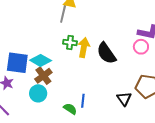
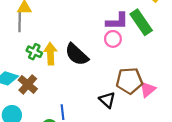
green cross: (70, 43) -> (34, 52), turned 32
brown cross: (43, 76) -> (28, 84), moved

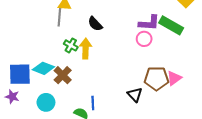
green rectangle: (141, 22) -> (171, 25), turned -30
black semicircle: (77, 54) -> (95, 24), moved, size x0.7
pink triangle: (148, 89) -> (174, 78), moved

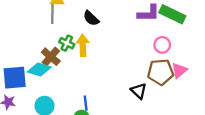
pink circle: (144, 39) -> (162, 45), moved
brown cross: (63, 75) -> (51, 57), moved
blue line: (93, 103) -> (86, 103), moved

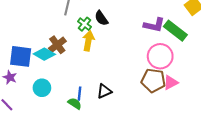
green cross: (67, 43) -> (84, 24), moved
pink circle: (162, 45) -> (160, 56), size x1.6
black triangle: (139, 91) -> (104, 91), moved, turned 42

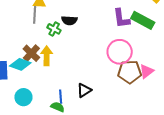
black semicircle: (101, 18) -> (69, 20), turned -42
purple L-shape: (154, 25) -> (121, 18), turned 80
yellow arrow: (88, 41) -> (47, 56), moved
pink circle: (160, 56) -> (120, 52), moved

